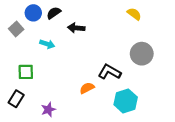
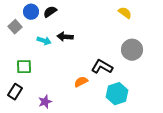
black arrow: (76, 28) -> (65, 37), moved

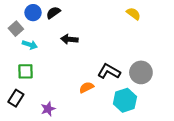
cyan arrow: (44, 41) -> (30, 45), moved
gray circle: (132, 50) -> (141, 72), moved

